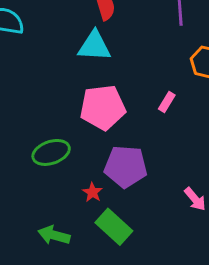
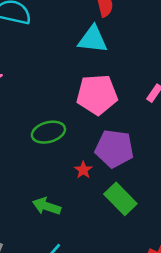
green rectangle: (114, 227) -> (120, 199), moved

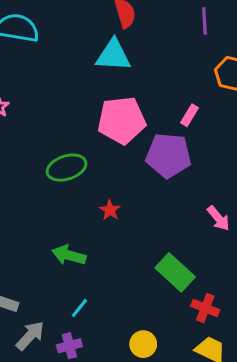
purple pentagon: (114, 149) -> (169, 155), moved
green rectangle: (120, 199) -> (175, 272), moved

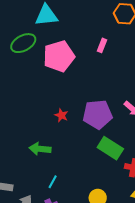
purple pentagon: (169, 155) -> (98, 114), moved
green ellipse: (67, 168) -> (23, 43), moved

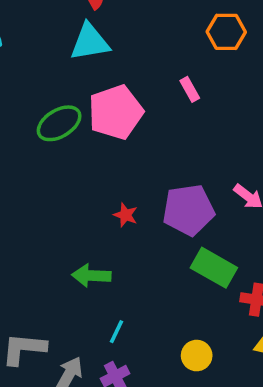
green ellipse: (23, 43) -> (59, 123), moved
pink rectangle: (102, 45) -> (190, 89), turned -48

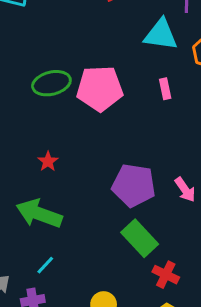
cyan triangle: (90, 42) -> (161, 35), moved
red star: (126, 215) -> (48, 161), moved
green arrow: (91, 276) -> (39, 214), size x1.4

